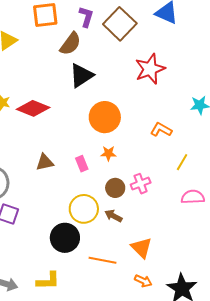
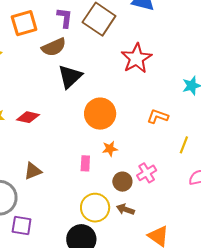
brown semicircle: (70, 44) -> (54, 47), turned 40
red diamond: (33, 108) -> (28, 117), size x0.7
brown triangle: (45, 162) -> (33, 171), moved
pink rectangle: (82, 164) -> (85, 163), turned 35

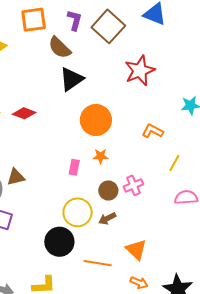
brown semicircle: (54, 47) -> (60, 48), turned 60
brown triangle: (33, 171) -> (16, 177), moved
brown arrow: (125, 209) -> (107, 218), turned -54

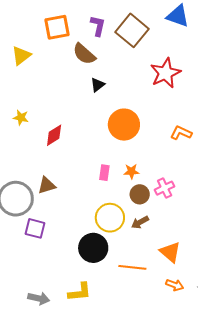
black triangle: (71, 79) -> (98, 85), size x0.6
red diamond: (24, 113) -> (54, 135), moved, turned -50
orange star: (101, 156) -> (131, 171), moved

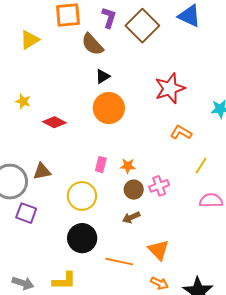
red star: (165, 73) -> (170, 88), moved
orange circle: (124, 125) -> (109, 108), moved
red diamond: (54, 135) -> (54, 122), turned 55
yellow circle: (110, 218) -> (82, 196), moved

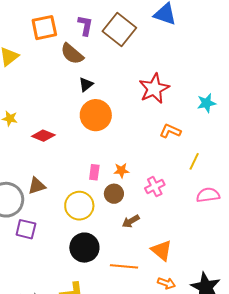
brown circle: (134, 190) -> (114, 194), moved

